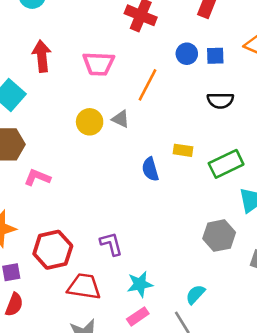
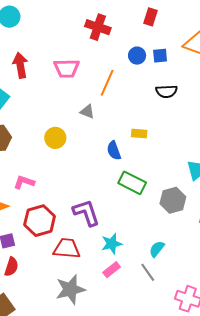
yellow circle: (90, 122) -> (55, 138), moved
green rectangle: (226, 164) -> (132, 183), moved, turned 56
pink L-shape: (37, 177) -> (24, 182), moved
purple L-shape: (111, 244) -> (86, 213), size x1.4

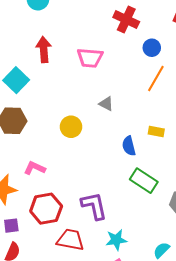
blue circle: (137, 56) -> (152, 48), moved
orange line: (107, 83) -> (156, 79), moved

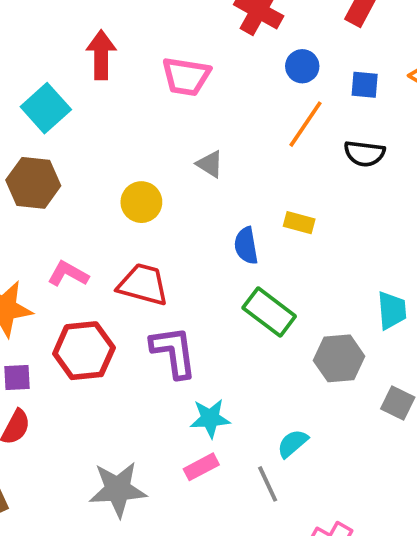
red trapezoid: (70, 240) -> (143, 285), moved

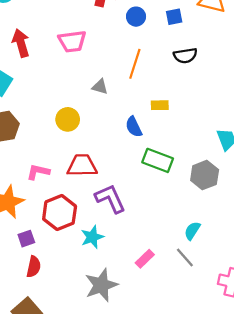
orange line: (305, 124) -> (135, 64), moved
cyan star: (210, 418) -> (92, 237), moved

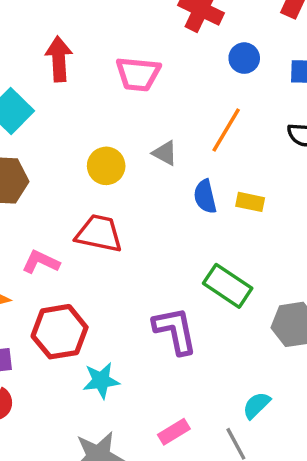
yellow circle: (68, 119) -> (106, 166), moved
blue semicircle: (134, 127) -> (205, 197), moved
red trapezoid: (82, 166) -> (99, 233), moved
purple L-shape: (110, 199) -> (175, 331), moved

